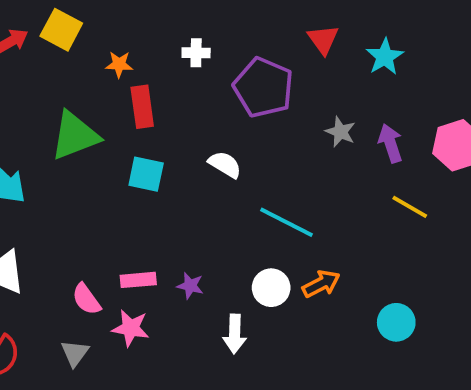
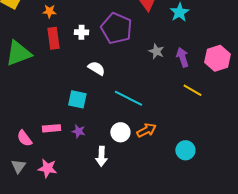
white cross: (196, 53) -> (81, 32), moved
orange star: (119, 64) -> (49, 11), moved
cyan square: (146, 174) -> (77, 99), moved
pink star: (131, 328) -> (47, 168), moved

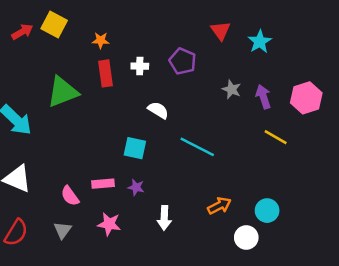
purple pentagon: (116, 28) -> (183, 61), size x0.7
orange arrow: (146, 130) -> (219, 206), moved
white circle: (120, 132) -> (246, 237), moved
pink star: (47, 168) -> (109, 224), moved

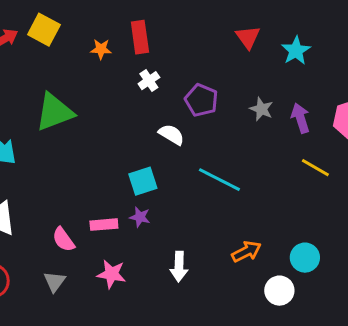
purple pentagon: (183, 61) -> (201, 100), moved
white cross: (140, 66) -> (149, 81), turned -35
red rectangle: (105, 73) -> (140, 37), moved
cyan square: (135, 148) -> (143, 181), turned -30
purple star: (136, 187) -> (140, 217), moved

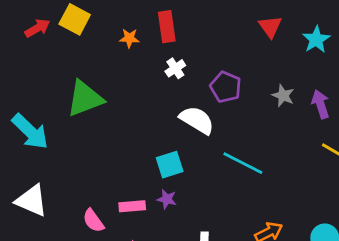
white semicircle: (171, 135) -> (197, 120), size x1.4

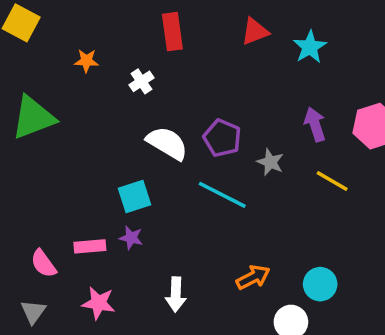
red rectangle: (167, 27) -> (172, 32), moved
red triangle: (270, 27) -> (255, 32), turned 45
orange star: (129, 38) -> (86, 61), moved
purple pentagon: (226, 87) -> (222, 138), moved
gray star: (283, 96) -> (270, 162), moved

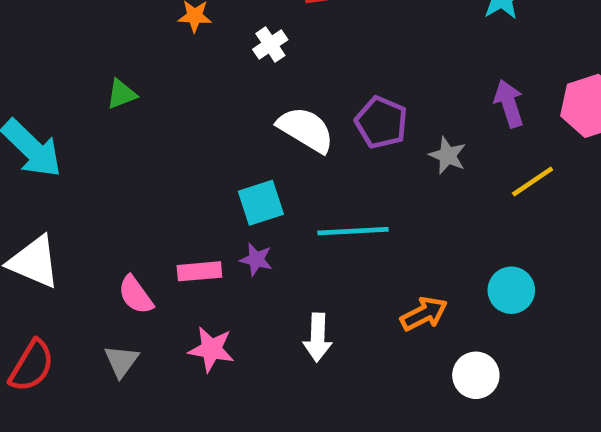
green triangle: (33, 117) -> (121, 94), size x0.5
yellow line: (332, 181) -> (533, 182), turned -64
cyan line: (222, 195) -> (353, 231), moved, turned -30
cyan circle: (320, 284) -> (511, 290), moved

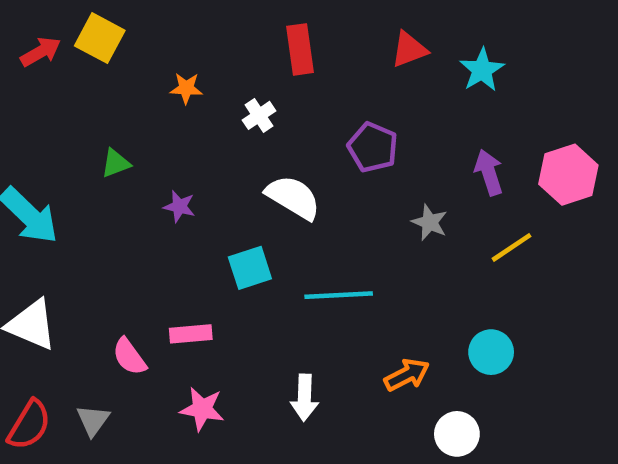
purple pentagon: (381, 122) -> (373, 147), moved
purple star: (256, 259) -> (179, 206), moved
gray triangle: (121, 361) -> (93, 420), moved

